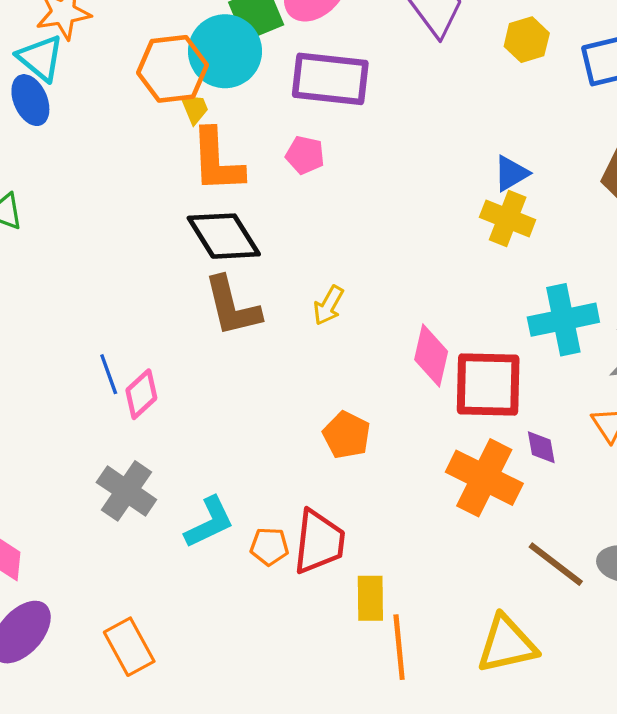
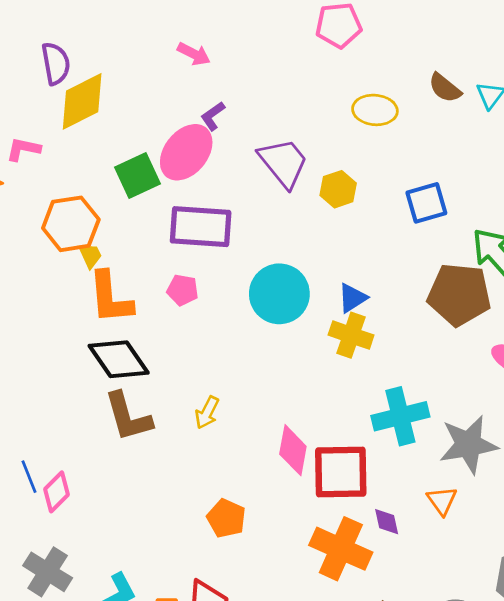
yellow hexagon: (527, 40) -> (338, 189), moved
cyan circle: (225, 51) -> (279, 294), moved

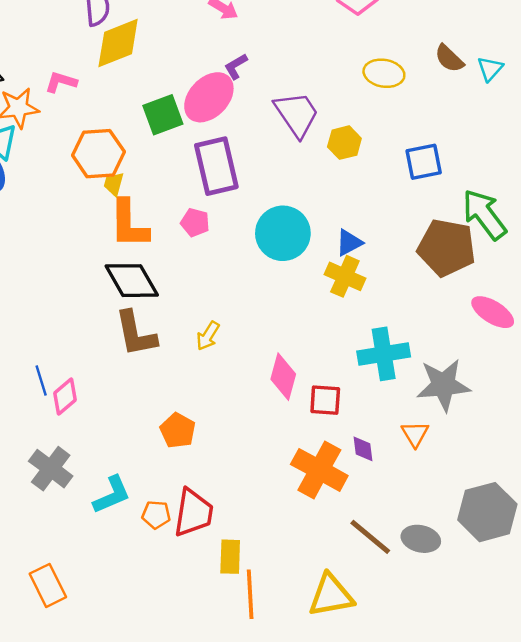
purple rectangle: (201, 227) -> (216, 166), turned 68
yellow trapezoid: (90, 255) -> (114, 184), turned -145
red square: (341, 472) -> (325, 400), size x0.6
orange pentagon: (226, 518) -> (178, 431), moved

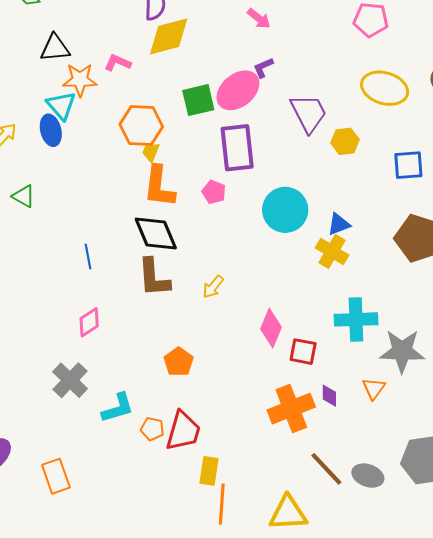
yellow ellipse: (384, 73) -> (385, 88), size x1.4
blue line: (41, 381) -> (88, 257), moved
orange cross: (319, 470) -> (291, 409), turned 33

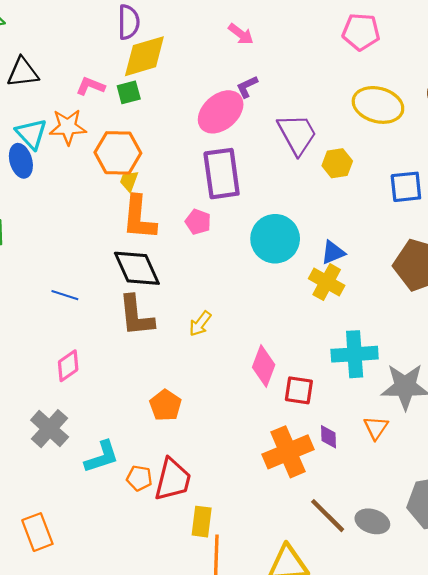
orange star: (80, 80) -> (68, 127), moved
green square: (198, 100) -> (129, 92), moved, size x0.7
blue line: (88, 257) -> (65, 295), turned -60

